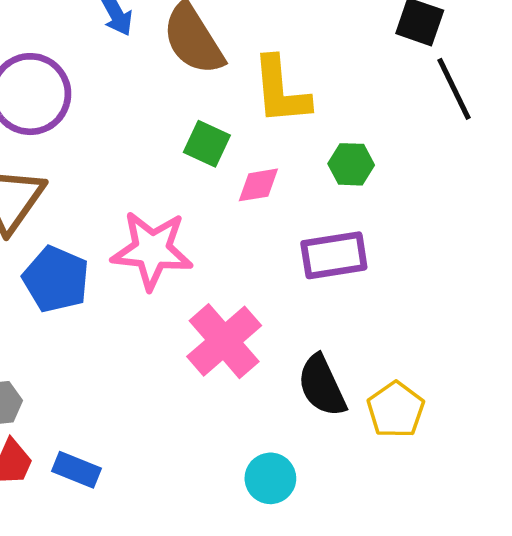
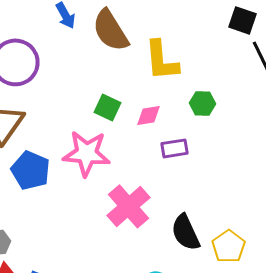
green square: (207, 144) -> (108, 107), moved
purple rectangle: (334, 255) -> (174, 148), moved, size x0.7

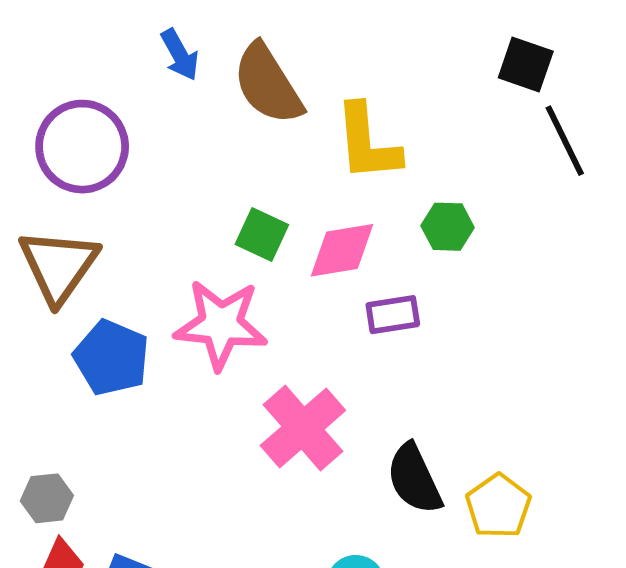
pink diamond: (148, 115) -> (342, 250), size x1.4

